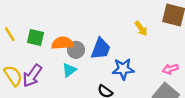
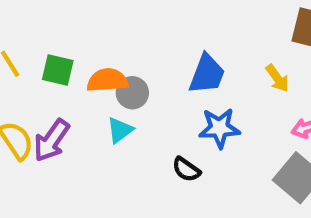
yellow arrow: (141, 29) -> (277, 78), moved
blue trapezoid: (101, 49) -> (207, 74), moved

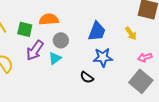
orange semicircle: (107, 80) -> (49, 19), moved
purple arrow: (52, 140) -> (35, 50), moved

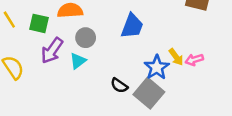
yellow arrow: (131, 33) -> (176, 57), moved
blue star: (103, 57) -> (157, 67), moved, turned -30
gray square: (141, 81) -> (149, 93), moved

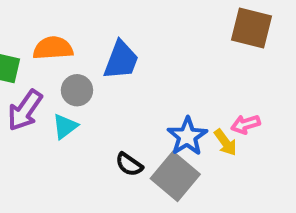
blue trapezoid: (132, 26) -> (121, 60), moved
yellow arrow: (176, 57) -> (225, 142), moved

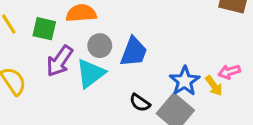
blue trapezoid: (121, 60) -> (134, 52), moved
cyan triangle: (65, 126) -> (91, 73), size x1.5

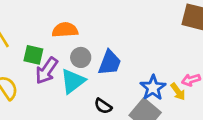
green square: (44, 29) -> (33, 55), moved
black semicircle: (140, 103) -> (103, 106), moved

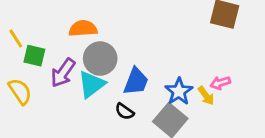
green square: (33, 55) -> (34, 56), moved
gray circle: (81, 57) -> (100, 59), size x1.5
blue trapezoid: (110, 63) -> (136, 81), moved

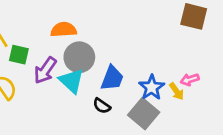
cyan triangle: (92, 84) -> (71, 81), turned -40

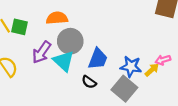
green square: (19, 55) -> (19, 27), moved
blue star: (152, 87) -> (131, 67), turned -30
yellow arrow: (177, 91) -> (152, 70), turned -96

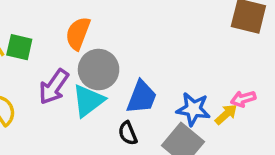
orange semicircle: (57, 18) -> (78, 33), turned -65
cyan triangle: (64, 61) -> (88, 101), turned 40
black semicircle: (89, 82) -> (128, 133), turned 32

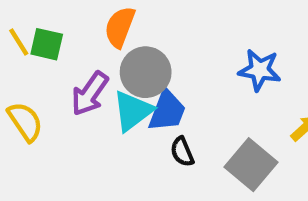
blue trapezoid: (142, 97) -> (167, 111), moved
blue star: (193, 109) -> (260, 70), moved

